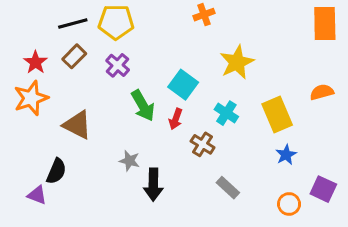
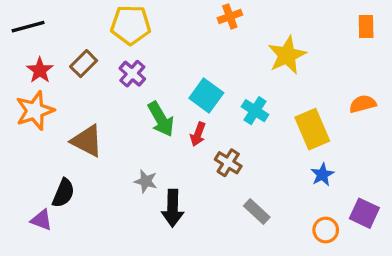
black line: (73, 24) -> (28, 27), moved
orange rectangle: (325, 24) -> (366, 27), size x0.6
yellow star: (237, 62) -> (287, 55), moved
cyan cross: (226, 113) -> (255, 111), moved

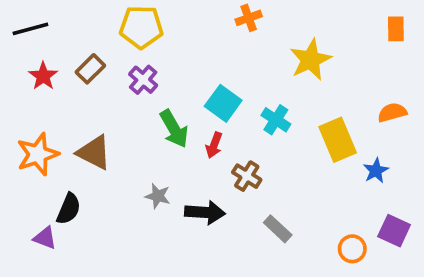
orange star: (35, 111) -> (38, 154), moved
blue star: (322, 175) -> (376, 171), moved
black arrow: (173, 208) -> (205, 212), moved, turned -87

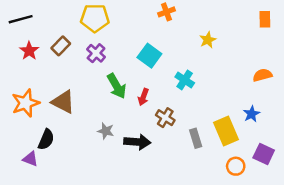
yellow star: (310, 60) -> (208, 40), size x0.6
cyan square: (223, 103) -> (149, 56), moved
yellow rectangle: (338, 140) -> (226, 131), moved
gray rectangle: (278, 229) -> (196, 138), moved, turned 30

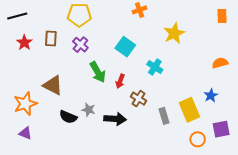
yellow star: (208, 40) -> (174, 33), size x1.5
brown rectangle: (61, 46) -> (51, 38), turned -42
orange star: (26, 103) -> (25, 104), moved
black semicircle: (46, 139) -> (68, 117), moved, turned 90
purple square: (264, 154) -> (221, 129), turned -36

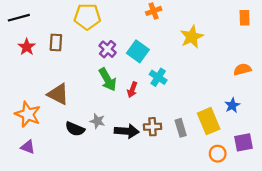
purple cross: (80, 45) -> (108, 49), moved
cyan cross: (155, 67) -> (158, 77), moved
brown cross: (138, 99) -> (152, 127), moved, turned -35
orange star: (25, 104) -> (28, 114), turned -30

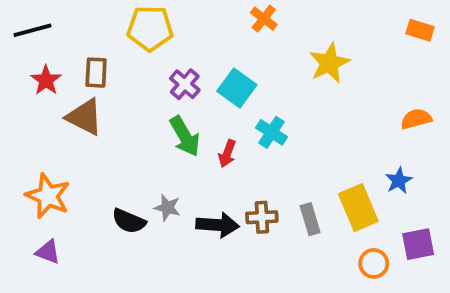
orange cross: (154, 11) -> (264, 19), turned -32
orange rectangle: (245, 18) -> (420, 30), turned -72
brown triangle: (58, 94) -> (85, 117), moved

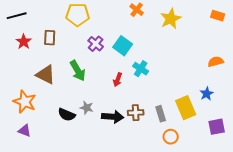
yellow star: (329, 63) -> (171, 19), moved
brown triangle: (85, 117) -> (46, 75), moved
green arrow: (185, 136) -> (78, 71), moved
orange circle: (374, 263) -> (171, 137), moved

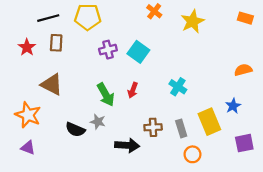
black line: (17, 16) -> (48, 18), moved
purple cross: (96, 44) -> (108, 50), turned 35
cyan cross: (141, 69) -> (178, 87), moved
green arrow: (78, 71) -> (106, 95), moved
black arrow: (113, 117) -> (127, 145), moved

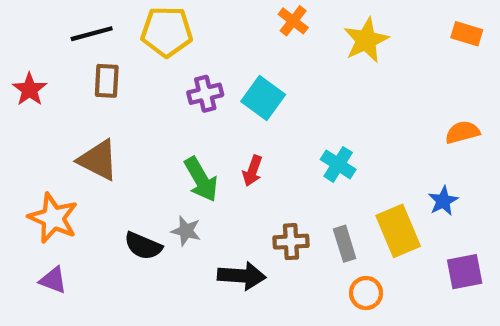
red star: (27, 47) -> (30, 89), moved

